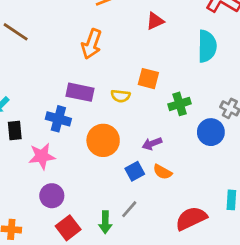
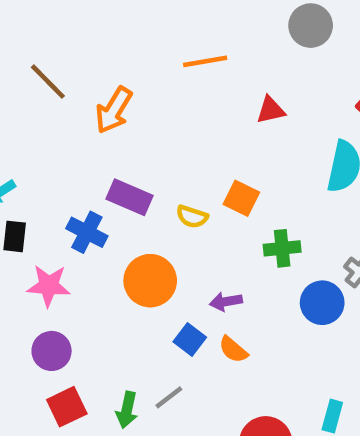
orange arrow: (92, 44) -> (114, 110), moved
blue square: (135, 171) -> (190, 340), turned -36

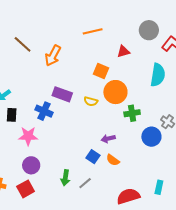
gray circle: (311, 26) -> (149, 30), moved
orange square: (241, 198) -> (101, 71), moved
orange circle: (150, 281) -> (115, 92), moved
red square: (67, 407) -> (26, 189), moved
green arrow: (127, 410) -> (65, 178), moved

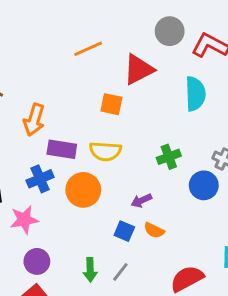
red triangle: (123, 51) -> (138, 69), size x1.6
orange arrow: (53, 56) -> (34, 120), moved
orange circle: (115, 92) -> (83, 190), moved
yellow semicircle: (91, 101) -> (105, 151), size x1.5
blue cross: (44, 111) -> (40, 179), turned -36

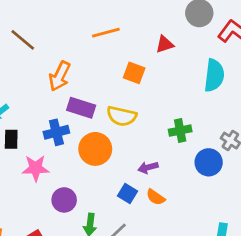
orange line: (88, 49) -> (106, 33), moved
red triangle: (138, 69) -> (165, 44), size x0.6
purple circle: (37, 261) -> (64, 200), moved

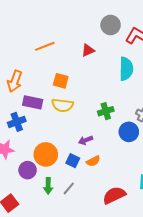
orange square: (134, 73) -> (61, 81), moved
orange circle: (95, 149) -> (46, 154), moved
orange semicircle: (156, 197) -> (93, 161), turned -56

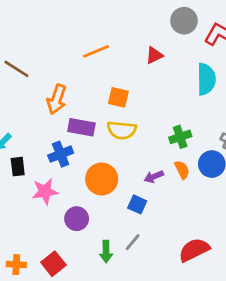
orange circle: (46, 154) -> (102, 179), moved
orange semicircle: (93, 161) -> (182, 170), moved, turned -88
green arrow: (48, 186) -> (106, 252), moved

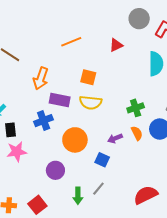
pink star: (45, 191) -> (17, 152), moved

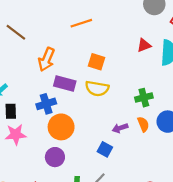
red triangle: (116, 45) -> (144, 45), moved
orange circle: (75, 140) -> (61, 127), moved

